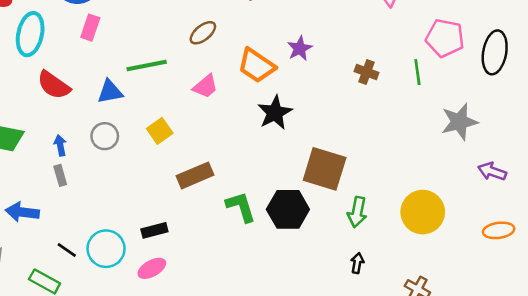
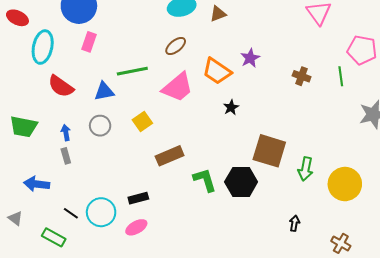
pink trapezoid: (205, 86) -> (178, 87), size x1.6
black star: (275, 113) -> (231, 107), size x0.6
green arrow: (357, 212) -> (306, 169), moved

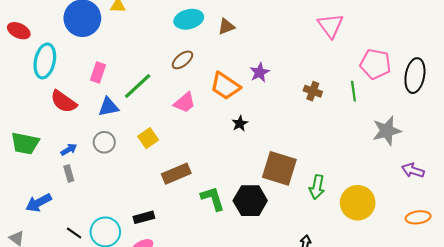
pink rectangle: (89, 42) -> (98, 72), moved
green line: (132, 71) -> (138, 86), turned -32
pink trapezoid: (178, 87) -> (185, 103), size x0.7
blue arrow: (66, 133) -> (69, 150), turned 70
blue arrow: (37, 184) -> (39, 203), turned -35

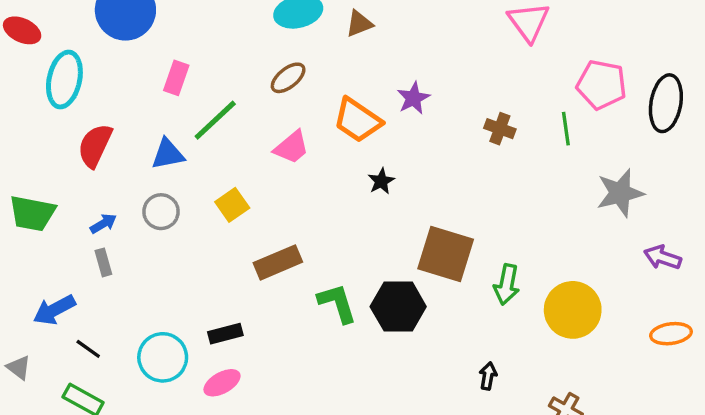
pink rectangle: (98, 72) -> (176, 78), moved
red semicircle: (64, 102) -> (95, 146), turned 80
black line: (74, 233) -> (88, 349), moved

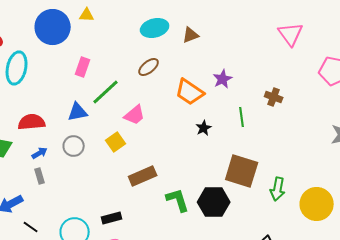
green line: (566, 129) -> (242, 117), moved
red semicircle: (95, 146) -> (32, 122), moved, turned 60
pink trapezoid: (291, 147) -> (135, 115), moved

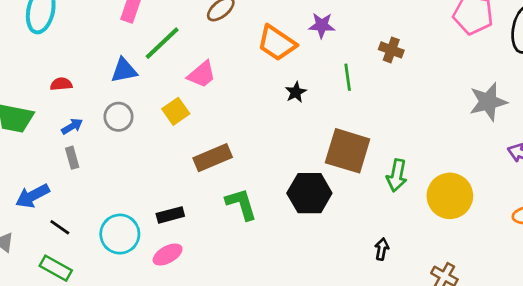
purple star: (223, 79) -> (322, 25), turned 30
red semicircle: (32, 122) -> (61, 84), size x0.6
green L-shape: (178, 200) -> (241, 204), moved

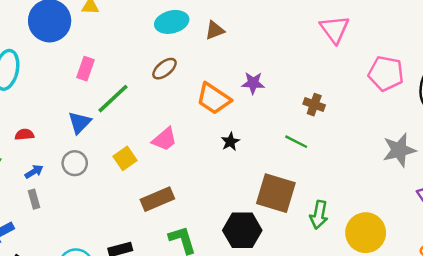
blue triangle: (124, 70) -> (79, 123), turned -35
pink trapezoid: (202, 74) -> (164, 139), moved
green line: (348, 77) -> (296, 142), moved, turned -55

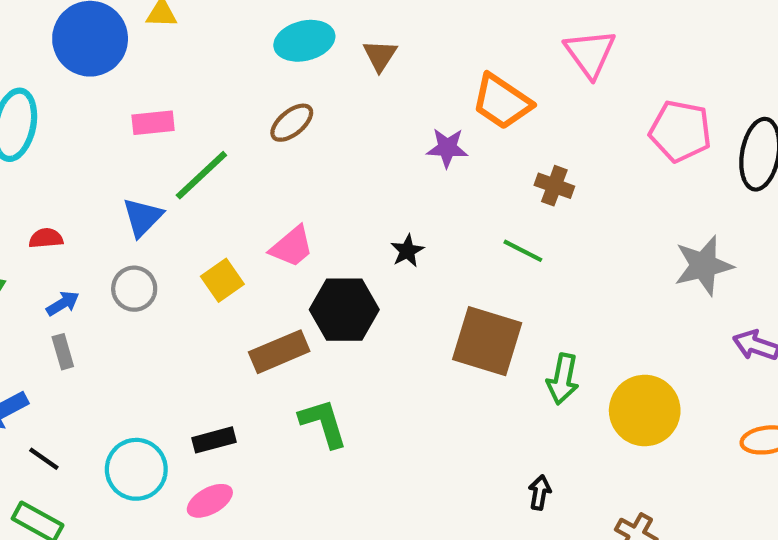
brown triangle: (215, 30) -> (380, 55), turned -36
pink rectangle: (85, 69) -> (153, 123), turned 65
orange trapezoid: (214, 99) -> (502, 102), moved
black hexagon: (242, 230) -> (344, 310), moved

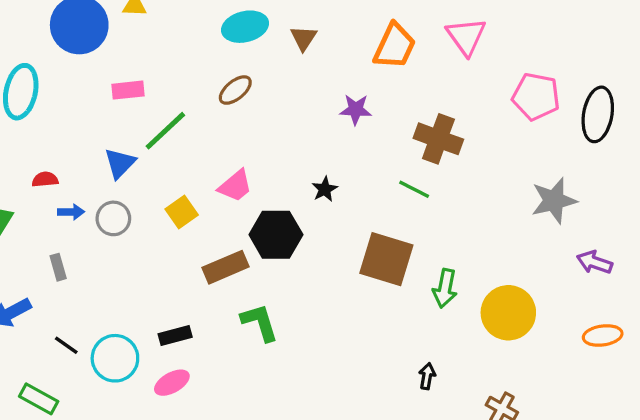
orange trapezoid: (502, 102) -> (395, 46), moved, turned -99
brown cross: (554, 186) -> (438, 139), size x1.6
blue arrow: (63, 303) -> (71, 212), moved, turned 30
black line: (44, 459) -> (66, 345), moved

